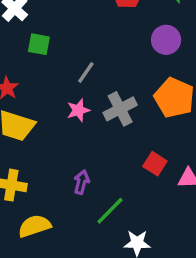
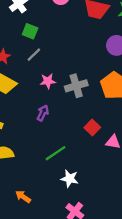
gray line: (86, 72) -> (34, 55), moved
purple arrow: (82, 182) -> (43, 113), moved

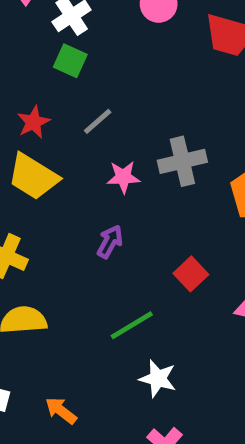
green square: (30, 31) -> (70, 61), moved
gray cross: (76, 86) -> (182, 161), moved
red square: (92, 127) -> (191, 274), moved

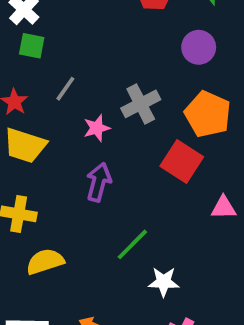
purple arrow: (110, 242) -> (99, 182), size x1.4
red square: (191, 274) -> (182, 162), moved, size x1.5

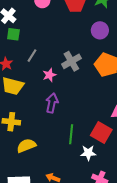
red square: (182, 162) -> (101, 132), moved
green line: (132, 244) -> (71, 134), turned -36

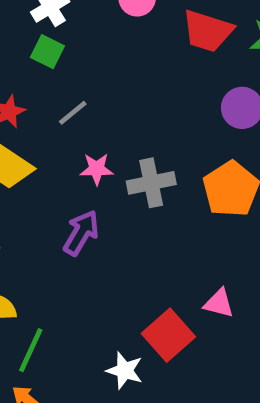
gray cross: (71, 61) -> (151, 183), moved
green line: (71, 134) -> (31, 350), moved

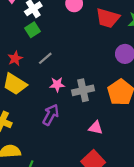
green square: (47, 52) -> (33, 30), turned 32
pink triangle: (219, 303) -> (96, 128), moved

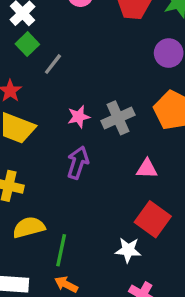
gray line: (45, 58) -> (53, 64), moved

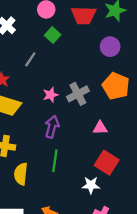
green square: (27, 44) -> (53, 35), moved
yellow semicircle: (29, 227) -> (21, 174), turned -65
green line: (61, 250) -> (55, 161), moved

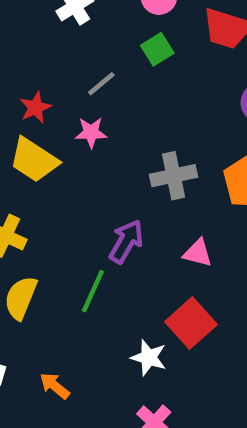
pink star: (51, 95) -> (91, 133), moved
purple arrow: (52, 127) -> (126, 241), moved

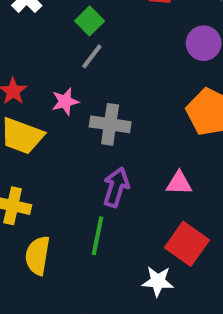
green square: (157, 49) -> (90, 21), moved
gray line: (101, 84) -> (92, 56), moved
gray cross: (174, 176) -> (110, 124), moved, turned 33

